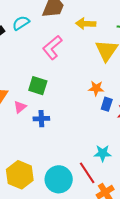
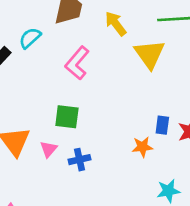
yellow arrow: (86, 24) -> (116, 24), turned 60
orange star: (96, 88) -> (142, 147), moved

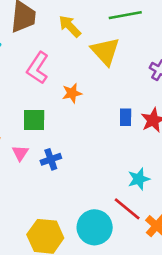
orange star: (142, 147) -> (72, 93), moved

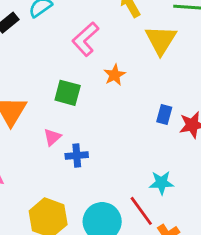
orange star: (72, 93) -> (115, 75), turned -30
pink triangle: (20, 153) -> (52, 137), moved
blue cross: (51, 159) -> (77, 155), moved

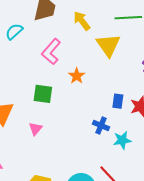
blue cross: (77, 155) -> (101, 125), moved, turned 35
cyan star: (161, 183) -> (122, 140), moved

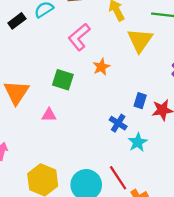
pink triangle: (35, 129) -> (49, 115), turned 40
cyan star: (122, 140) -> (138, 142), turned -30

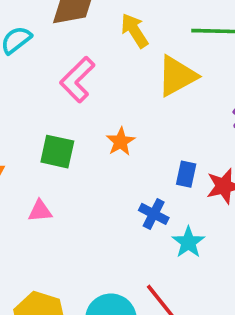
yellow triangle: (140, 40) -> (177, 76), turned 32
orange star: (101, 67) -> (121, 142), moved

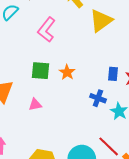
orange star: (121, 142) -> (67, 72), moved

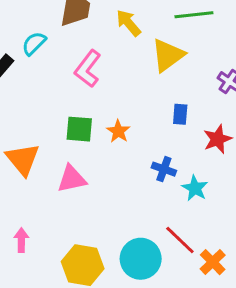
blue rectangle: (113, 74) -> (180, 114), moved
pink triangle: (35, 105) -> (72, 179), size x1.5

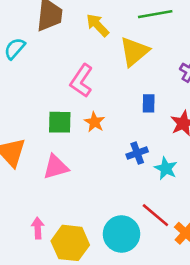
pink L-shape: (88, 69) -> (81, 81), moved
blue cross: (164, 169) -> (137, 153), turned -36
pink arrow: (21, 240) -> (38, 228), moved

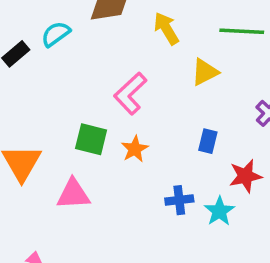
yellow triangle: (134, 52) -> (205, 72), size x0.7
cyan star: (166, 168) -> (219, 211), moved

